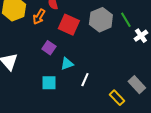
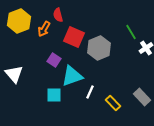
gray hexagon: (101, 20) -> (99, 48), moved
cyan triangle: (67, 64) -> (72, 76), size x1.6
yellow rectangle: (117, 98) -> (113, 103), moved

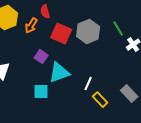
gray hexagon: (99, 48) -> (88, 32), moved
white line: (90, 92) -> (88, 84), moved

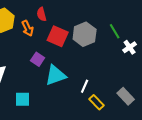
orange arrow: (31, 26) -> (28, 28), turned -56
cyan square: (41, 92) -> (23, 99), moved

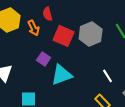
white line: (85, 86) -> (108, 76), moved, turned -56

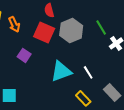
red semicircle: (48, 14) -> (49, 10), moved
cyan triangle: (62, 75) -> (61, 71), moved

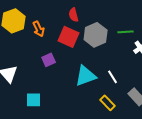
green line: (101, 27) -> (126, 32), turned -63
purple square: (24, 55) -> (49, 60), turned 32

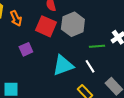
green line: (126, 32) -> (97, 46), moved

